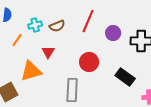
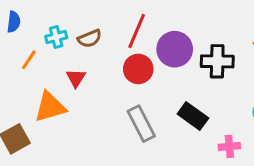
purple circle: (113, 33) -> (175, 49), size x1.5
red circle: (89, 62) -> (138, 69), moved
gray rectangle: (72, 90) -> (141, 124), moved, turned -30

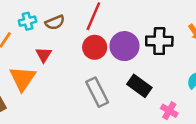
purple circle: (175, 49) -> (124, 46), moved
orange triangle: (50, 107) -> (23, 78), turned -40
pink cross: (229, 146) -> (169, 111), turned 35

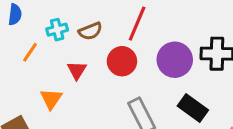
red circle: (95, 47) -> (122, 61), moved
orange triangle: (23, 78) -> (51, 99), size x0.7

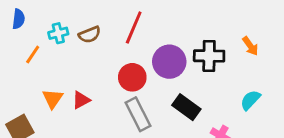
red circle: (122, 61) -> (132, 77), moved
red triangle: (77, 70) -> (81, 100), moved, turned 30

